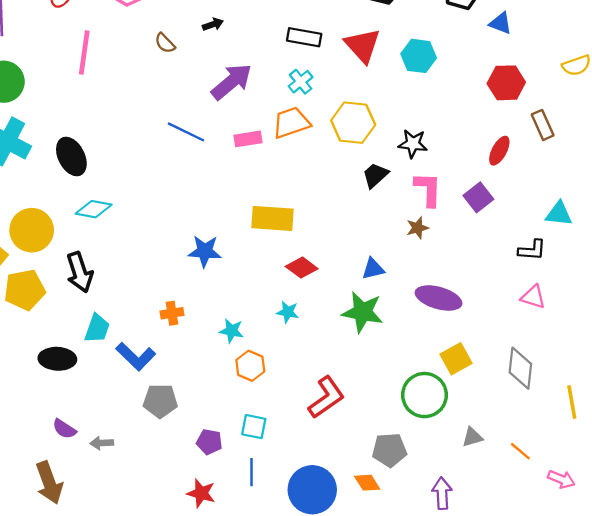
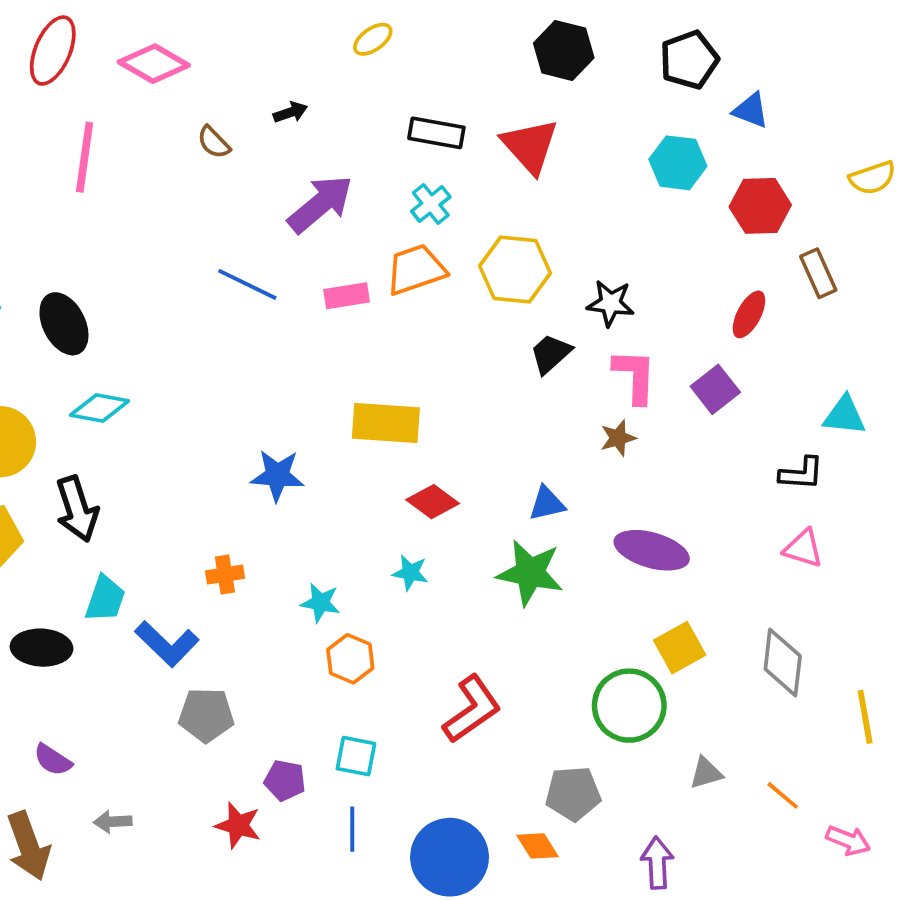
cyan hexagon: (419, 56) -> (678, 163), moved
gray arrow: (102, 443) -> (113, 822), moved
red star: (201, 493) -> (238, 825), moved

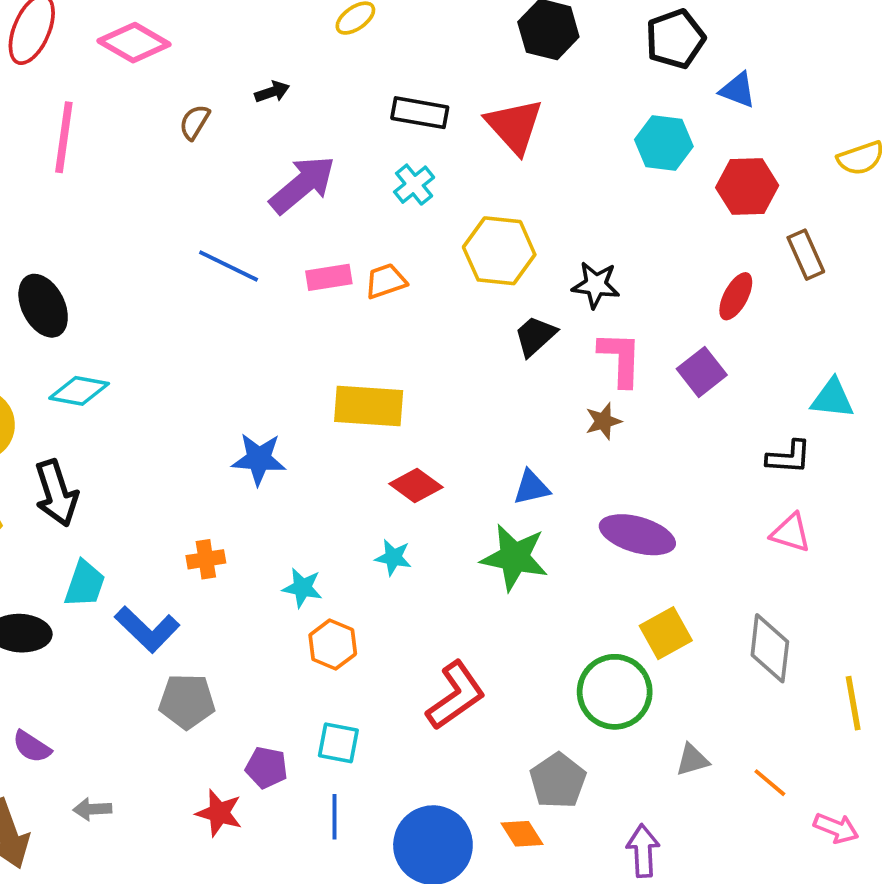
brown semicircle: (214, 142) -> (195, 122), turned 75
orange trapezoid: (416, 270) -> (386, 281), moved, size x0.7
gray pentagon: (573, 794) -> (558, 781), turned -30

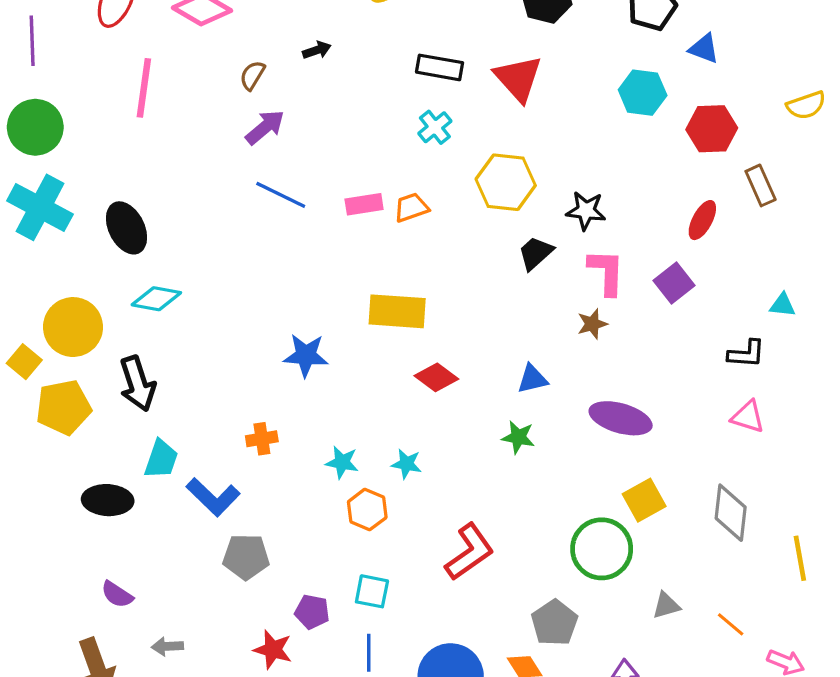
purple arrow: (302, 185) -> (265, 127), moved, size x0.7
cyan triangle: (832, 398) -> (783, 305), size x0.7
cyan star: (393, 557) -> (407, 464), moved
green star: (514, 557) -> (518, 437), size x0.6

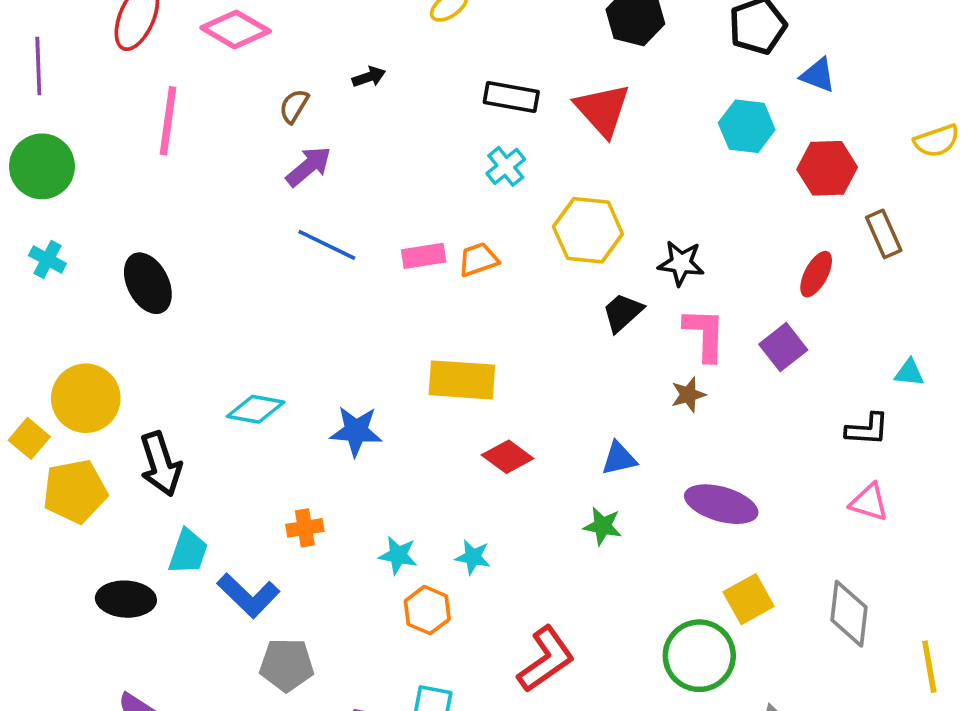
cyan cross: (40, 207) -> (47, 259), size x0.5
cyan diamond: (156, 299) -> (256, 409), moved

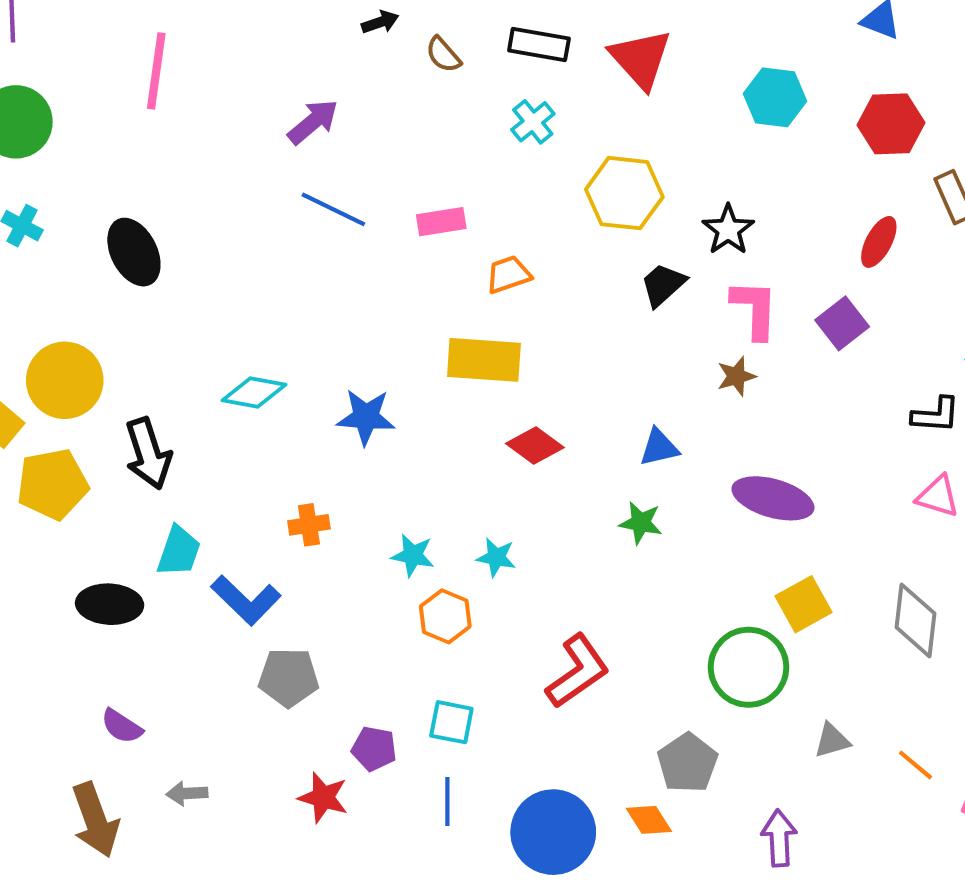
brown semicircle: (294, 106) -> (443, 55), moved, turned -72
cyan hexagon: (747, 126) -> (775, 97), moved
orange trapezoid: (478, 259) -> (508, 274), moved
black star: (681, 263) -> (728, 230), turned 30

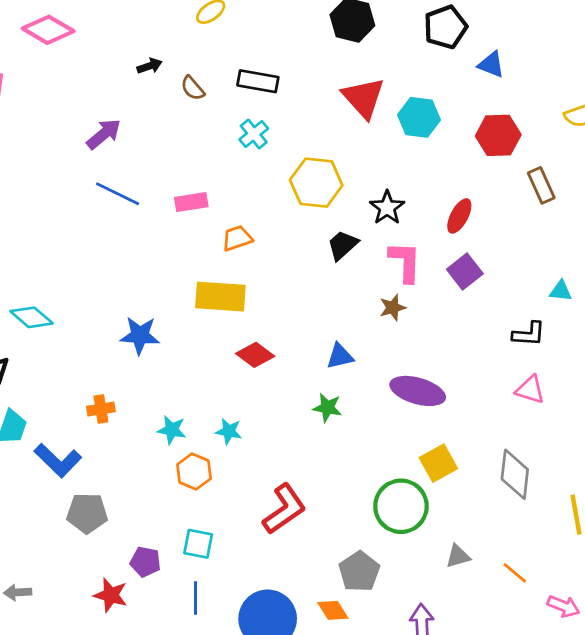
red triangle: (641, 59) -> (363, 98), moved
red ellipse: (879, 242) -> (459, 216), moved
cyan diamond: (254, 393) -> (31, 317), moved, turned 30

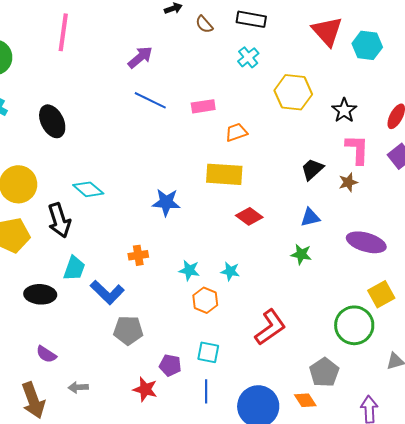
black trapezoid: (343, 245) -> (312, 169), moved

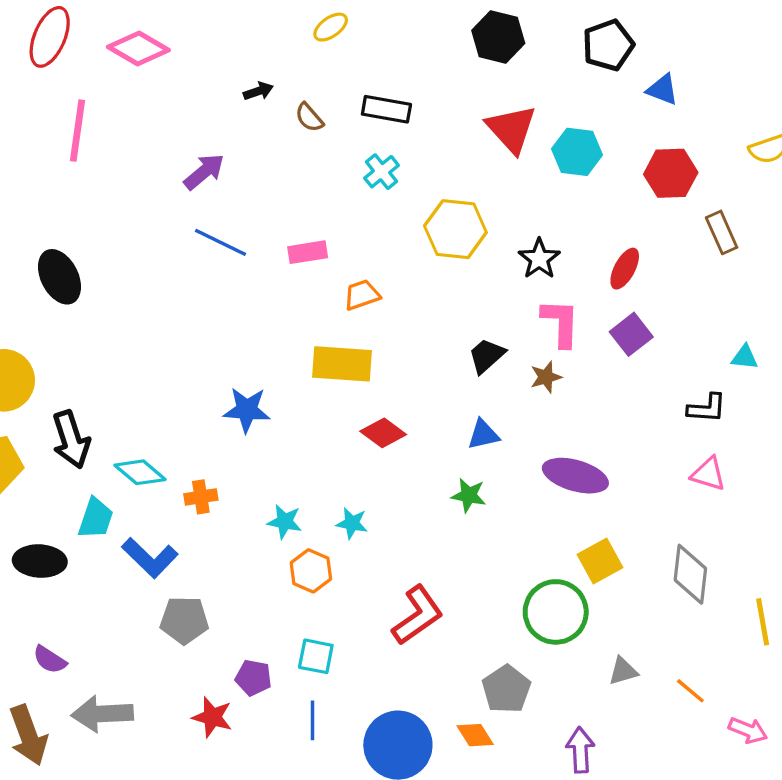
cyan diamond: (88, 189) -> (140, 472), moved
gray arrow: (78, 387) -> (102, 714), size x1.8

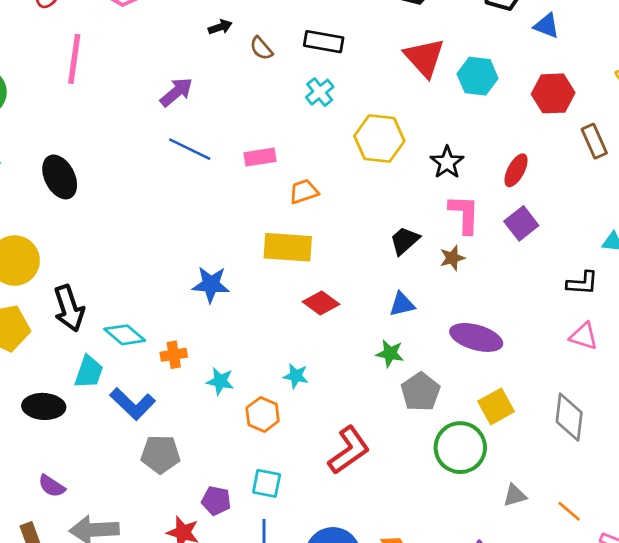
cyan star: (285, 522) -> (220, 381), moved
gray pentagon: (506, 689) -> (420, 392), moved

